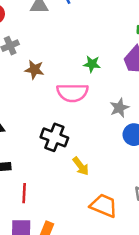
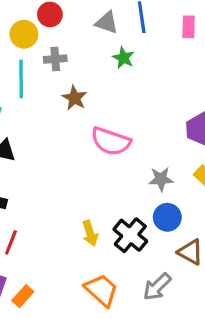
green star: (92, 64) -> (123, 58), moved
black cross: (54, 137) -> (130, 235), moved

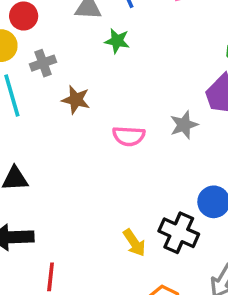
pink semicircle: (111, 141) -> (129, 136), size x0.7
gray star: (161, 179) -> (184, 125), moved

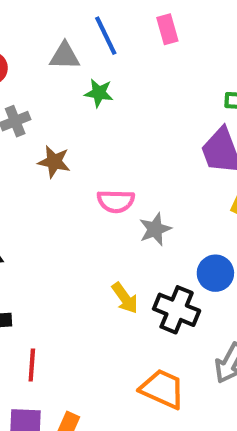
gray star: (184, 125) -> (155, 229), moved
yellow arrow: (134, 243) -> (125, 298), moved

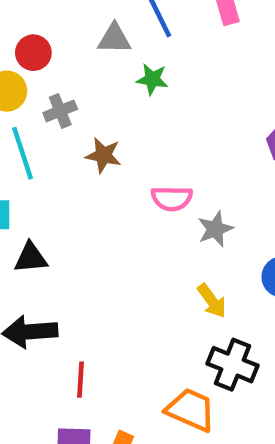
yellow arrow: (125, 298) -> (212, 301), moved
black cross: (177, 310) -> (233, 365), moved
orange trapezoid: (162, 389) -> (191, 410), moved

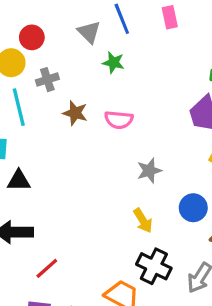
gray triangle: (114, 39) -> (89, 32), turned 40
pink semicircle: (172, 198) -> (119, 120), moved
red line: (80, 380) -> (47, 268), turned 40

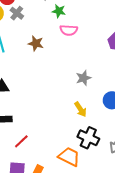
gray cross: (47, 80) -> (17, 13), moved, turned -32
pink semicircle: (119, 120) -> (69, 30), moved

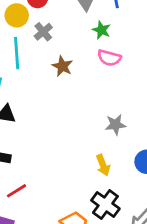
gray cross: (17, 13) -> (43, 32), moved

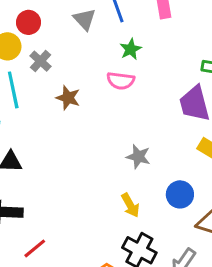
green star: (101, 30) -> (131, 49), moved, turned 30
gray star: (115, 125) -> (138, 157), turned 30

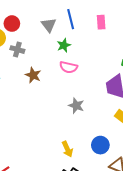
green star: (131, 49) -> (64, 45), moved
gray cross: (40, 61) -> (17, 50), turned -32
gray star: (138, 157) -> (76, 106), moved

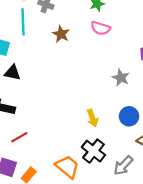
gray star: (76, 106) -> (121, 78), moved

